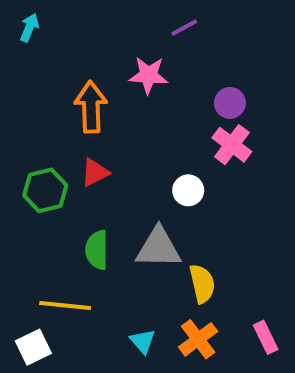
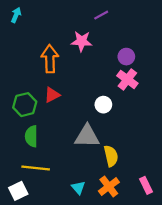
green semicircle: (97, 250) -> (31, 136), moved

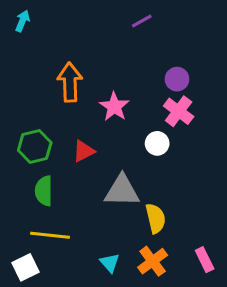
pink star: (82, 41) -> (114, 107), moved, turned 30
red triangle: (52, 95) -> (84, 151), moved
white circle: (103, 105) -> (157, 143), moved

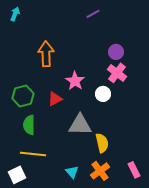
pink star: (114, 107) -> (75, 81), moved

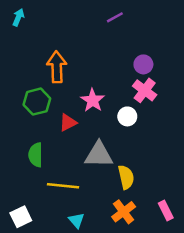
green hexagon: (23, 96) -> (37, 102), moved
yellow line: (33, 154) -> (63, 186), moved
cyan triangle: (72, 172) -> (77, 220), moved

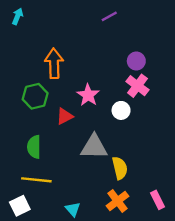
yellow line: (63, 186) -> (36, 180), moved

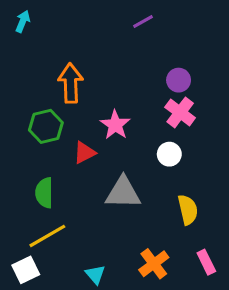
white circle: (121, 110) -> (169, 154), moved
yellow semicircle: (120, 168) -> (188, 210), moved
yellow line: (36, 180) -> (47, 236), turned -36

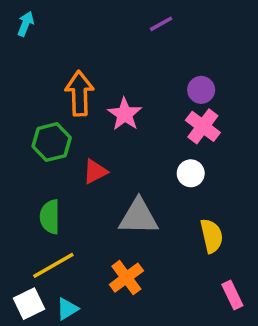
pink star: (115, 125) -> (125, 114), moved
orange cross: (154, 264) -> (126, 278), moved
cyan triangle: (95, 275) -> (67, 309), moved, turned 40

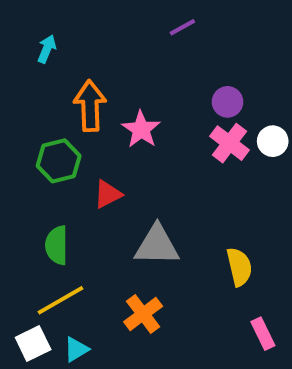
cyan arrow: (26, 24) -> (47, 49), moved
white circle: (191, 173) -> (273, 141), moved

